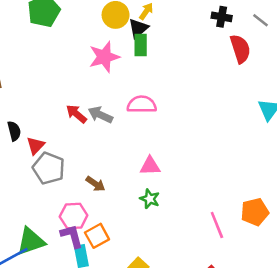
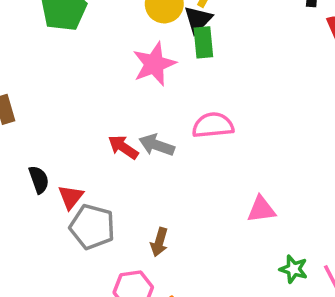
pink triangle: (150, 166) -> (261, 209), moved
brown arrow: (95, 184) -> (159, 242), turned 78
green star: (150, 199) -> (294, 269), moved

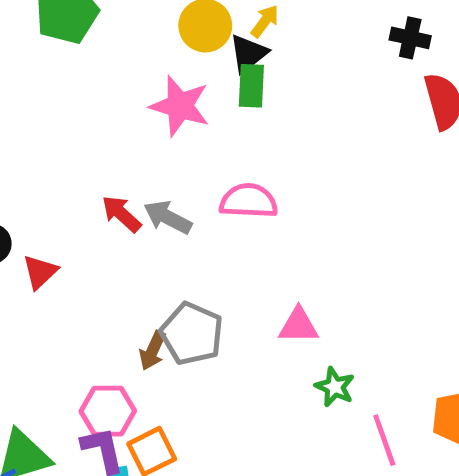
pink star: (154, 64) -> (180, 106), turned 30
gray pentagon: (92, 227) -> (192, 334), moved
green star: (294, 269) -> (335, 387), moved

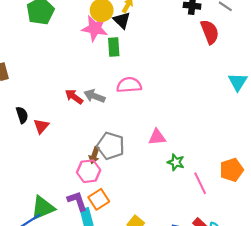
black triangle: (248, 53) -> (122, 20), turned -30
green rectangle: (251, 86) -> (114, 47), moved
pink star: (180, 106) -> (95, 28), moved
pink hexagon: (108, 411) -> (89, 171), moved

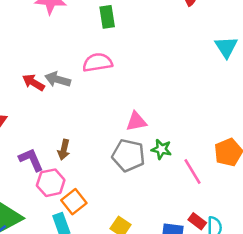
green rectangle: (114, 47) -> (107, 17), moved
gray pentagon: (111, 146) -> (128, 155), moved
pink hexagon: (89, 171) -> (51, 183), moved
purple L-shape: (77, 201) -> (31, 160), moved

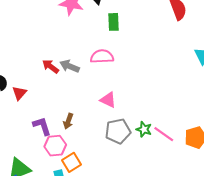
pink triangle: (136, 121) -> (108, 100), moved, turned 30
gray pentagon: (128, 155) -> (118, 131), turned -30
pink line: (193, 172) -> (164, 134), moved, turned -30

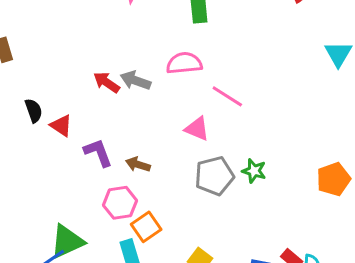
red triangle: (19, 93) -> (61, 126), turned -35
brown arrow: (68, 121) -> (138, 164), turned 91
purple L-shape: (42, 126) -> (98, 153), moved
pink line: (164, 134) -> (227, 96), moved

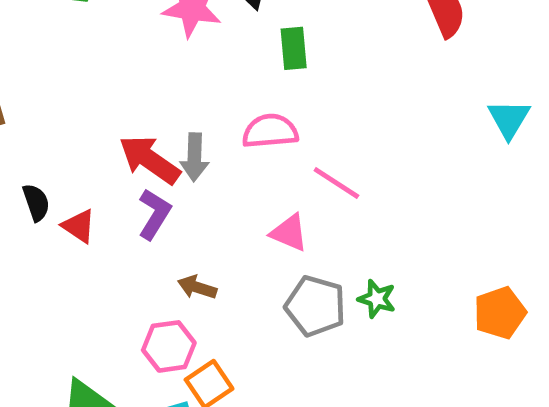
gray arrow: (136, 81) -> (195, 157), turned -108
red arrow: (107, 82) -> (150, 160), size x1.5
purple L-shape: (98, 153) -> (154, 214), moved, turned 52
gray pentagon: (214, 176) -> (315, 306), turned 30

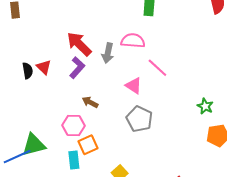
gray arrow: (195, 157) -> (108, 53), moved
black semicircle: (36, 202) -> (28, 71), moved
green star: (377, 299) -> (205, 106), moved

